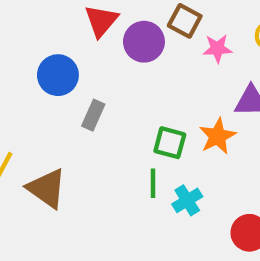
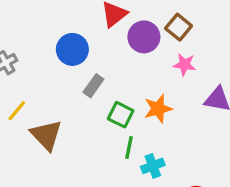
pink star: (217, 49) -> (185, 65), moved
orange star: (217, 136) -> (158, 109), moved
green square: (170, 143) -> (121, 115), moved

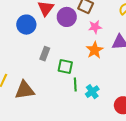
blue circle: (72, 49) -> (26, 25), moved
orange star: (158, 109) -> (95, 50), moved
brown triangle: (46, 135) -> (25, 90), turned -40

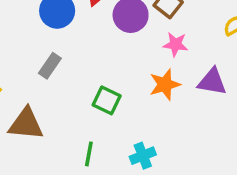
gray rectangle: (45, 54) -> (50, 66), moved
green line: (75, 84) -> (89, 154), moved

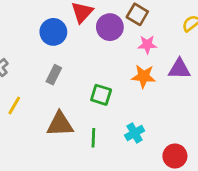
orange star: (165, 84) -> (144, 76), turned 30
brown triangle: (26, 124) -> (60, 124), moved

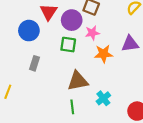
pink star: (147, 45) -> (92, 33), moved
green square: (101, 95) -> (68, 45), moved
brown triangle: (60, 124) -> (78, 81), moved

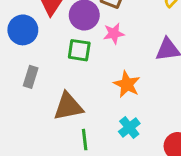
orange star: (103, 54) -> (127, 84), moved, turned 30
brown triangle: (78, 81) -> (68, 106), moved

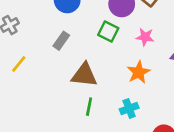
pink star: (114, 34) -> (145, 37), moved

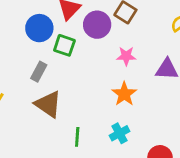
green square: (108, 32) -> (64, 45), moved
brown triangle: (84, 75) -> (48, 104), moved, turned 36

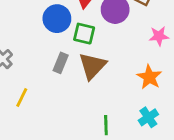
pink star: (126, 56) -> (159, 36), moved
brown triangle: (48, 104) -> (92, 66), moved, turned 44

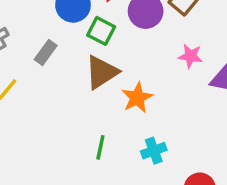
gray rectangle: (61, 63) -> (46, 53), moved
orange star: (149, 77) -> (137, 98), moved

